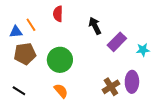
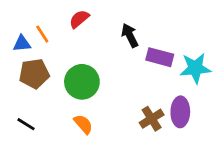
red semicircle: (58, 14) -> (79, 19), turned 49
purple rectangle: (117, 42) -> (160, 57), turned 60
cyan star: (143, 50) -> (195, 68), size x1.6

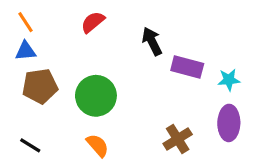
orange line: (42, 34) -> (26, 22), moved
cyan star: (195, 68) -> (229, 80), size x0.6
purple ellipse: (180, 112) -> (229, 123), moved

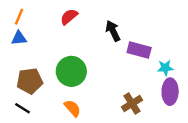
orange line: (26, 22) -> (19, 17), turned 56
cyan star: (229, 80) -> (165, 68), moved
brown pentagon: (40, 86) -> (30, 81), moved

